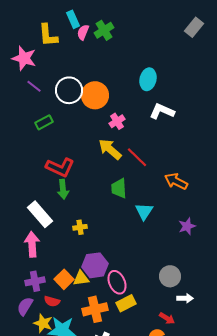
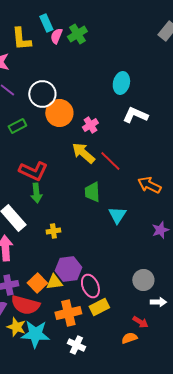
orange circle: (95, 95) -> (59, 113), moved
red semicircle: (52, 301) -> (25, 305), size x1.8

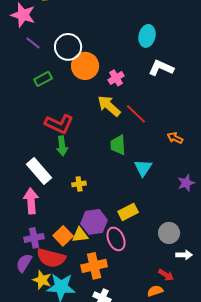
orange arrow: (149, 185) -> (175, 138), size x0.7
yellow rectangle: (99, 307) -> (128, 212), moved

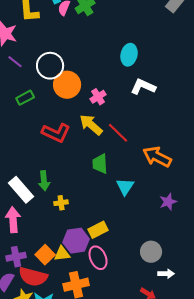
red L-shape: (59, 124) -> (56, 133), moved
orange arrow: (175, 138) -> (157, 157), size x1.8
green arrow: (62, 146) -> (44, 181), moved
yellow rectangle: (128, 212) -> (98, 230), moved

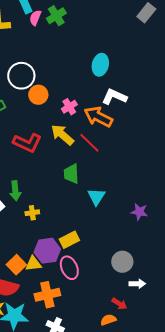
orange circle: (67, 85) -> (38, 95), size x0.7
orange arrow: (157, 157) -> (98, 117), moved
purple star: (168, 202) -> (139, 212), turned 30

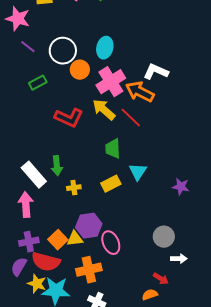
cyan ellipse: (100, 65) -> (105, 48), moved
pink cross: (69, 107) -> (111, 82), size x1.8
yellow rectangle: (69, 240) -> (111, 184), moved

